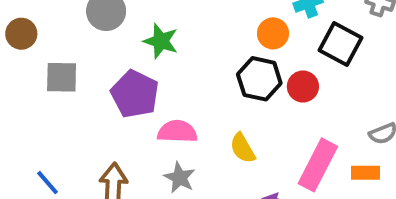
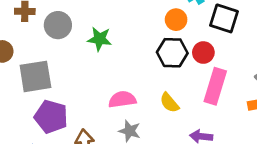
gray square: (62, 77) -> (35, 76), size x1.4
purple pentagon: (135, 94) -> (51, 117), moved
pink rectangle: (318, 165) -> (215, 86), moved

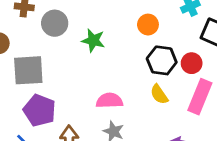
orange circle: (176, 20) -> (148, 25), moved
yellow semicircle: (169, 103) -> (159, 94), moved

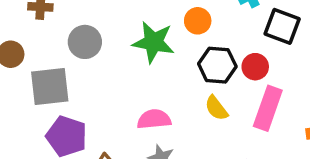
gray circle: (55, 23) -> (85, 42), moved
green star: (93, 40) -> (153, 42), moved, size x1.4

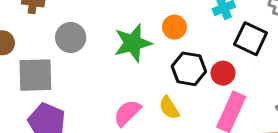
green star: (153, 42) -> (133, 43), turned -30
yellow semicircle: (216, 108) -> (169, 108), moved
pink semicircle: (154, 119) -> (127, 113), turned -44

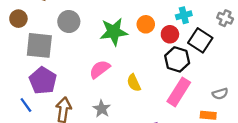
black hexagon: (189, 69) -> (177, 59), moved
red circle: (223, 73) -> (170, 34), moved
pink semicircle: (127, 113) -> (100, 69), moved

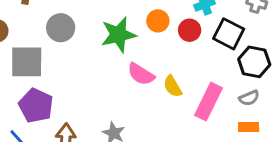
black hexagon: (177, 59) -> (254, 62), moved
pink semicircle: (100, 69) -> (141, 74), moved, turned -105
yellow semicircle: (134, 83) -> (173, 86), moved
gray semicircle: (220, 94) -> (249, 98), moved

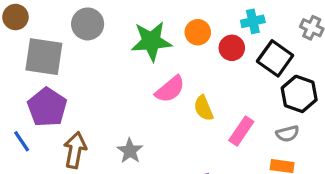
pink semicircle: (141, 74) -> (170, 89), turned -80
pink rectangle: (208, 102) -> (241, 131), size x0.7

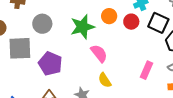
pink semicircle: (170, 89) -> (99, 53), turned -78
purple pentagon: (47, 107) -> (50, 64), moved
yellow semicircle: (204, 108) -> (105, 80), moved

